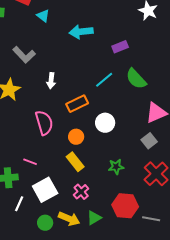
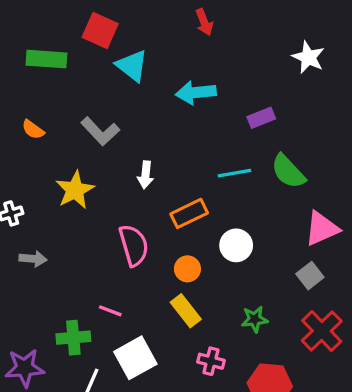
cyan triangle: (43, 16) -> (132, 66), size x1.5
cyan line: (104, 80) -> (234, 173), turned 30
pink cross: (81, 192) -> (211, 361), moved, turned -35

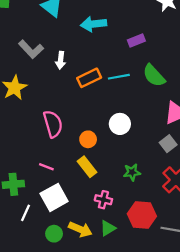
white arrow: (145, 175) -> (61, 60), moved
orange rectangle: (189, 213) -> (89, 78), moved
pink line: (110, 311) -> (46, 167), moved

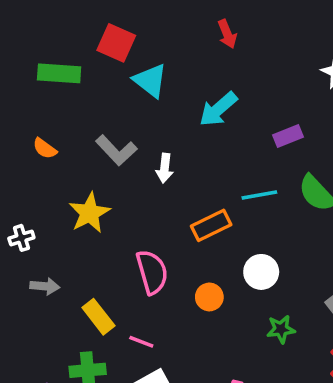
cyan arrow: (94, 24) -> (218, 109), turned -35
orange rectangle: (89, 78) -> (211, 225), moved
yellow rectangle: (87, 167) -> (98, 317), moved
green star: (132, 172) -> (281, 329), moved

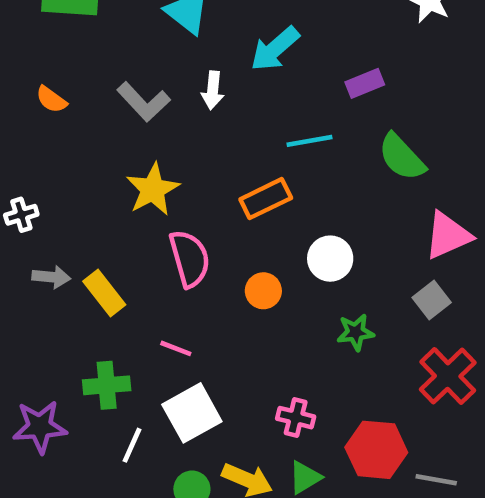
white arrow: (165, 168) -> (213, 90), moved
cyan line: (259, 195) -> (309, 141), moved
yellow star: (89, 213) -> (153, 189), moved
yellow rectangle: (98, 317) -> (104, 293), moved

